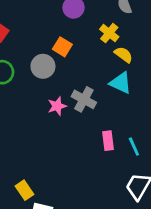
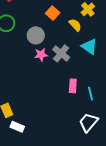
yellow semicircle: (124, 55) -> (75, 25), moved
gray circle: (43, 66) -> (36, 35), moved

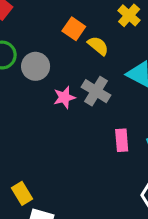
yellow semicircle: (75, 25) -> (98, 46), moved
gray circle: (36, 35) -> (36, 66), moved

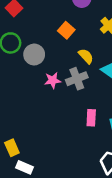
yellow semicircle: (98, 46) -> (86, 56), moved
gray cross: (96, 91) -> (77, 79), turned 30

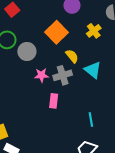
orange square: (66, 30) -> (56, 32), size x1.5
pink rectangle: (91, 118) -> (54, 101), moved

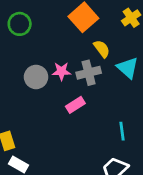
gray circle: (27, 51) -> (36, 77), moved
pink rectangle: (54, 101) -> (75, 105), turned 48

